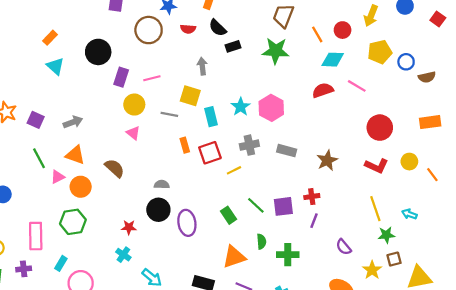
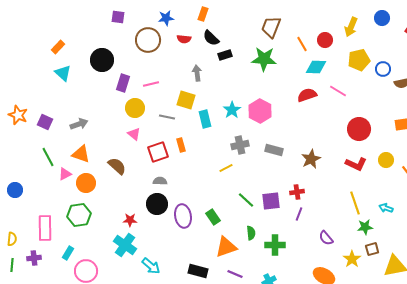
red square: (210, 153) -> (158, 152), moved
green rectangle: (229, 215) -> (213, 217), moved
cyan cross: (123, 255) -> (125, 245), size x1.6

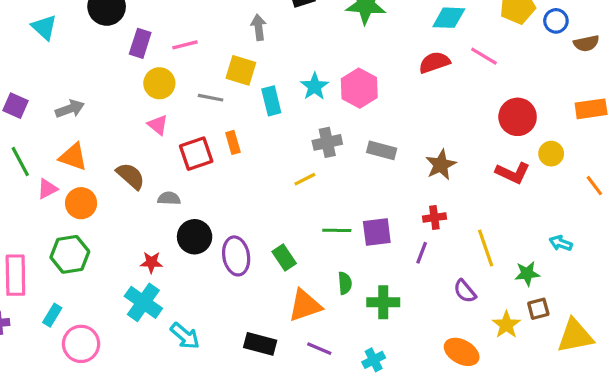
yellow circle: (386, 160) -> (551, 154), moved
gray semicircle: (160, 181) -> (169, 198), moved
red cross: (297, 192) -> (434, 218), moved
green line: (246, 200) -> (337, 230), turned -42
yellow line: (355, 203) -> (486, 248), moved

